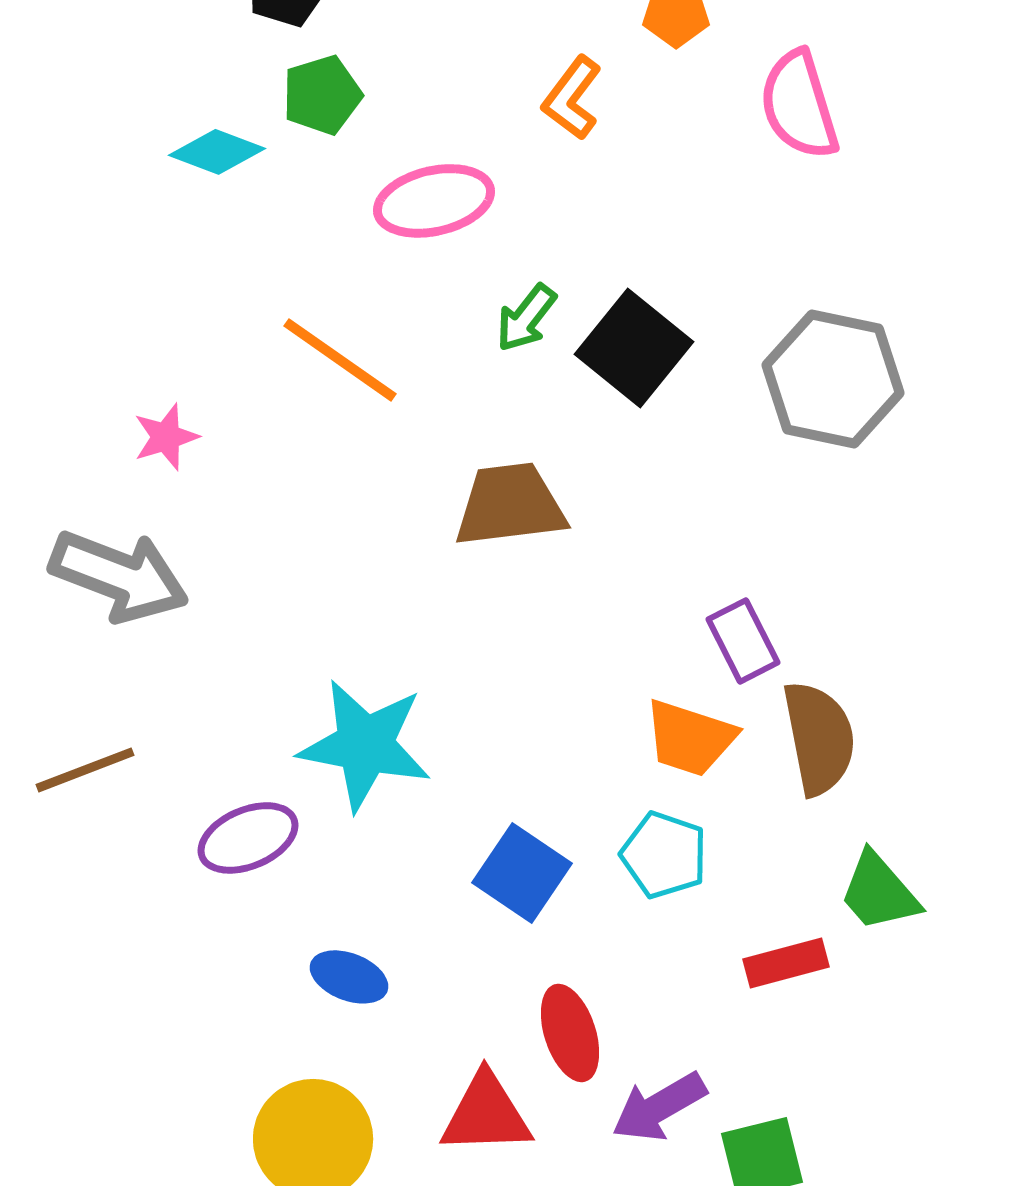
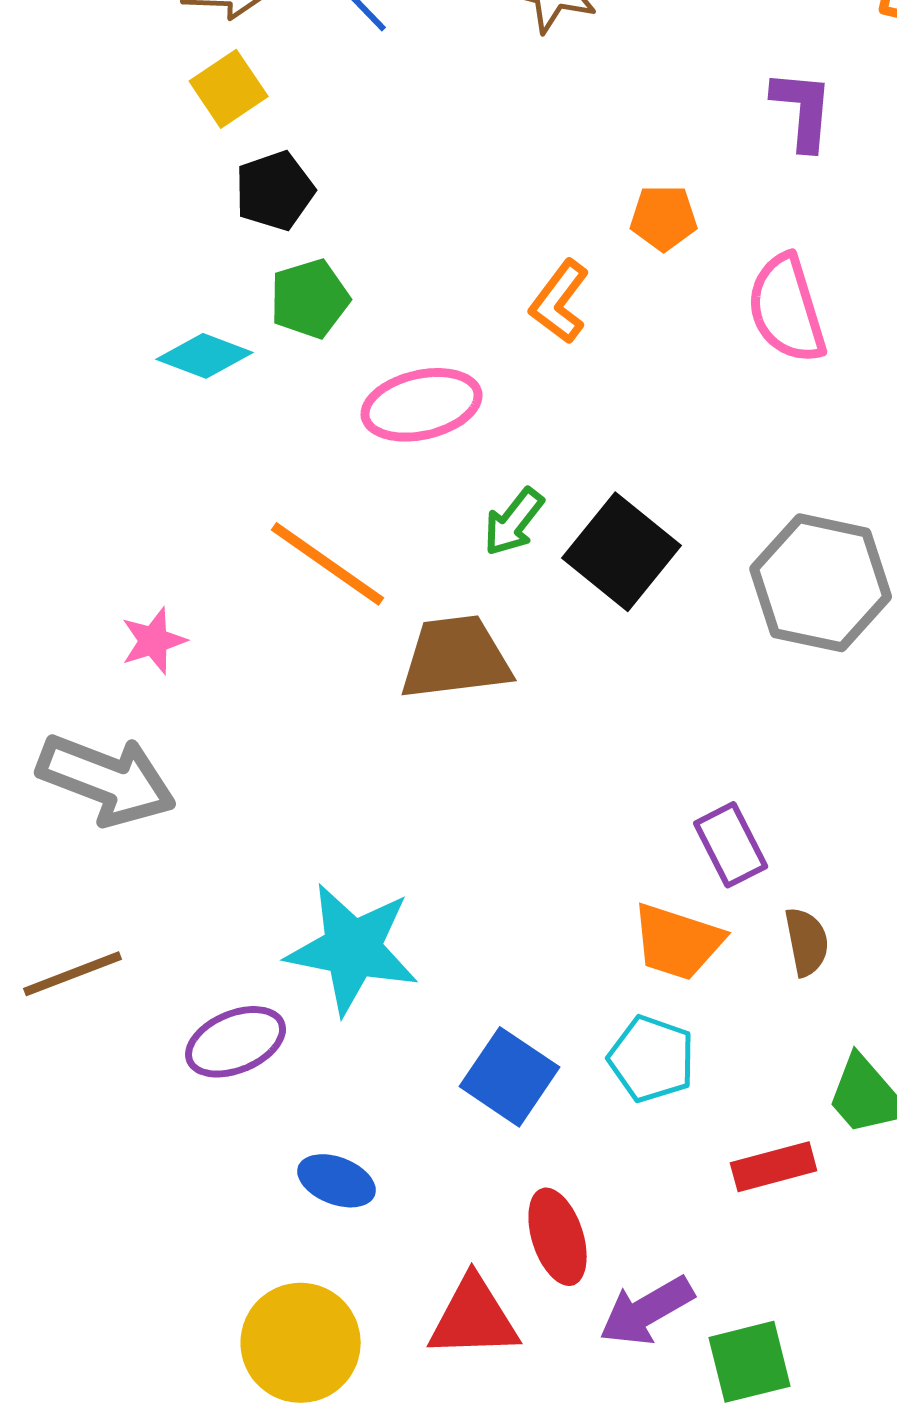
brown trapezoid: (510, 505) -> (456, 658), moved
brown semicircle: (819, 738) -> (807, 942), size x0.6

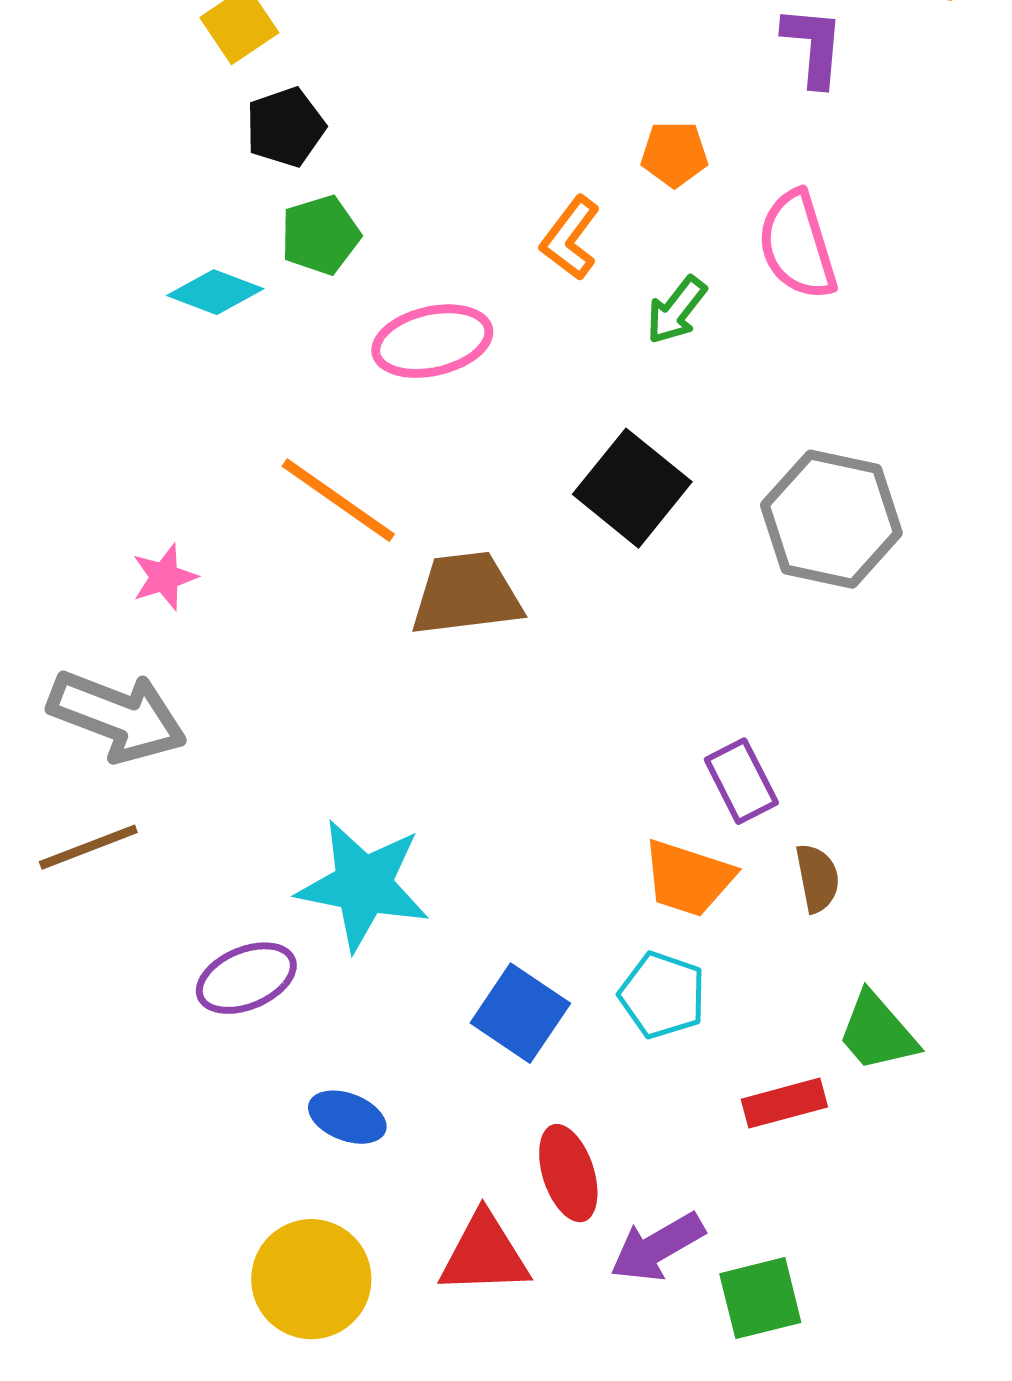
green arrow: (514, 522) -> (676, 310), moved
brown line: (73, 974) -> (88, 847), moved

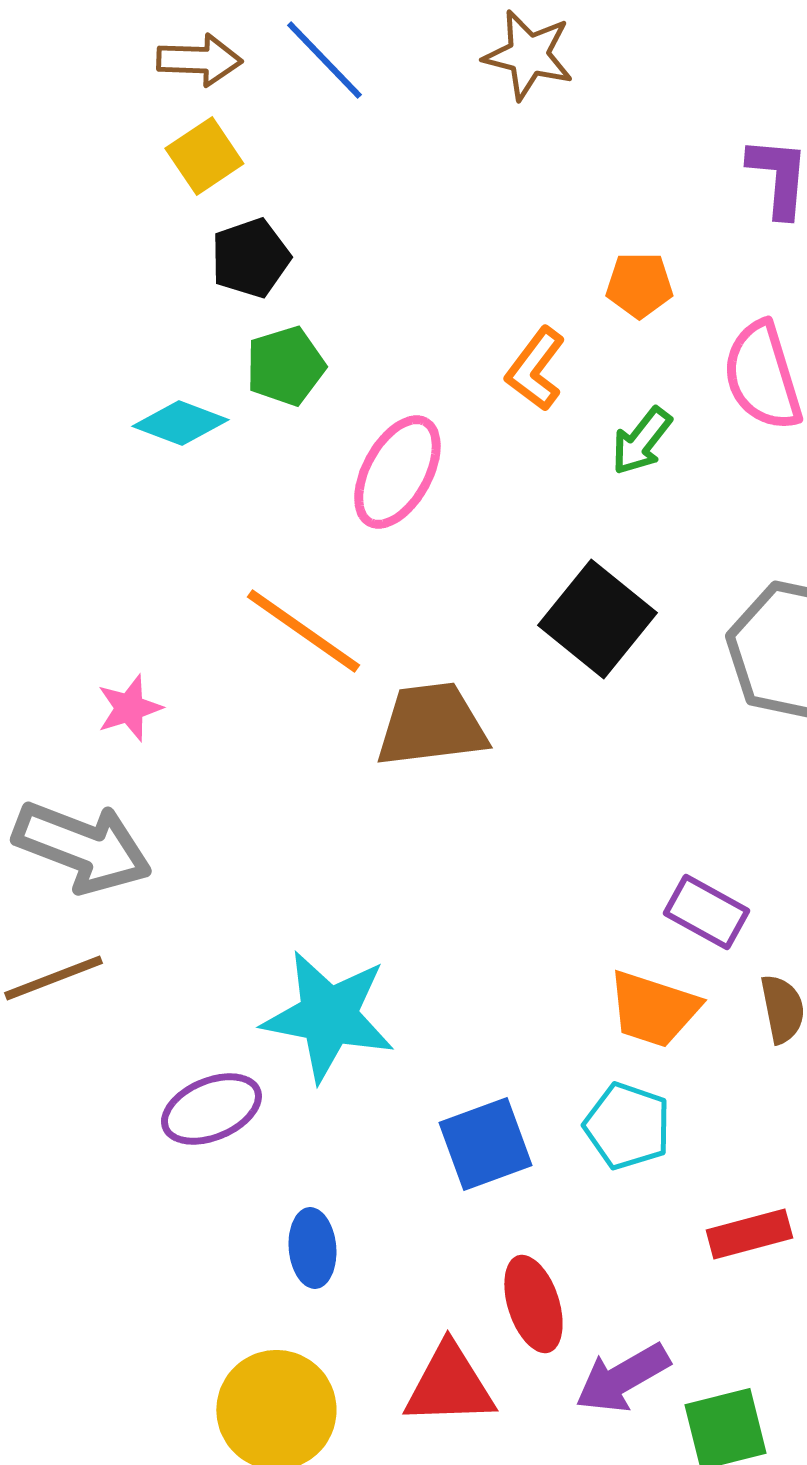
pink ellipse: (432, 341) -> (397, 472), turned -48
purple rectangle: (741, 781) -> (706, 912), turned -34
blue square: (520, 1013) -> (485, 1144), turned 36
blue ellipse: (347, 1117) -> (312, 1248), turned 64

